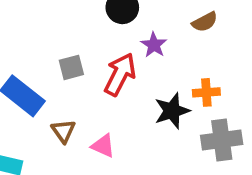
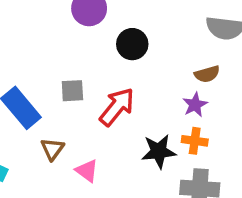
purple star: (154, 45) -> (195, 105), moved

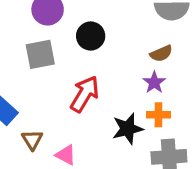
gray square: (72, 91) -> (40, 54), moved, size x1.4

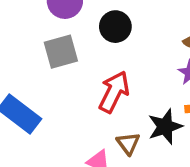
brown triangle: (32, 140) -> (128, 143), moved

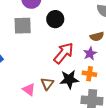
red arrow: (114, 92) -> (64, 53), moved

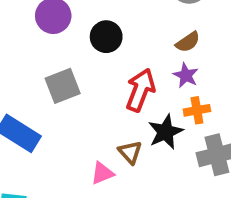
gray square: (23, 26) -> (63, 86), moved
pink triangle: (29, 90) -> (102, 173), turned -40

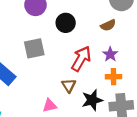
brown semicircle: (188, 42) -> (108, 25), moved
black star: (165, 132) -> (92, 100), moved
brown triangle: (130, 152) -> (69, 85), moved

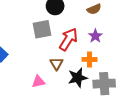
gray square: (34, 48) -> (42, 29), moved
orange cross: (114, 77) -> (89, 59), moved

